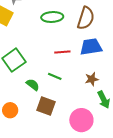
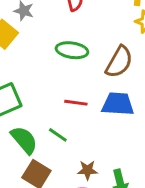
brown star: (92, 79) -> (87, 170), moved
green semicircle: (33, 85) -> (24, 140), size x1.5

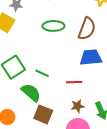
red line: (76, 103) -> (74, 82), moved
green line: (58, 135) -> (42, 73), moved

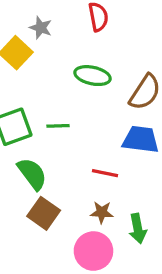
green line: (42, 73) -> (58, 126), moved, turned -40

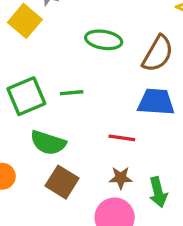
green semicircle: (32, 174) -> (48, 143), turned 148

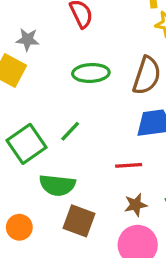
green line: (72, 93) -> (70, 131), turned -30

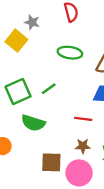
brown square: (79, 221) -> (51, 162), moved, turned -30

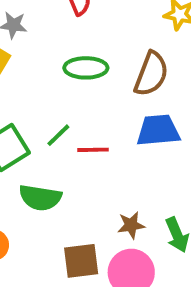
red line: (83, 119) -> (93, 150), moved

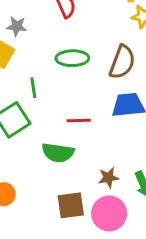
green line: (58, 135) -> (33, 88), moved, turned -54
green semicircle: (40, 198) -> (58, 153), moved

